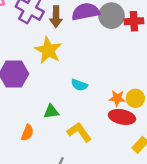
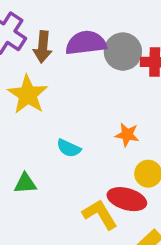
orange star: (117, 98) -> (127, 135), moved
yellow L-shape: (79, 132) -> (100, 214), moved

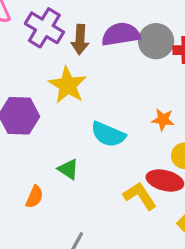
cyan semicircle: (69, 148) -> (108, 134), size x1.5
green triangle: (25, 183) -> (68, 169), turned 40

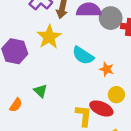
cyan semicircle: (108, 134) -> (83, 56), moved
yellow L-shape: (140, 196) -> (84, 116), turned 30

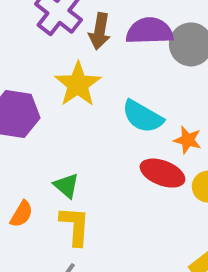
red ellipse: (101, 108) -> (162, 173), moved
yellow L-shape: (84, 116) -> (75, 226), moved

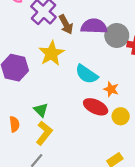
brown arrow: (100, 31) -> (66, 24), turned -42
orange semicircle: (21, 214) -> (14, 124), turned -42
yellow L-shape: (75, 226) -> (44, 133), turned 30

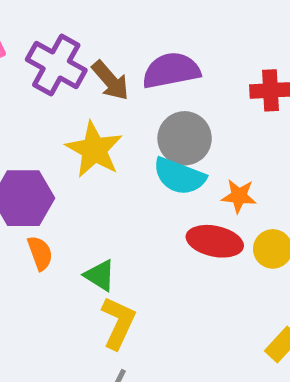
gray circle: (117, 35) -> (185, 138), moved
orange semicircle: (14, 124) -> (40, 253), moved

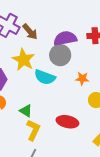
purple semicircle: (171, 70) -> (65, 38), moved
cyan semicircle: (179, 176) -> (45, 77), moved
red ellipse: (215, 241) -> (67, 122), moved

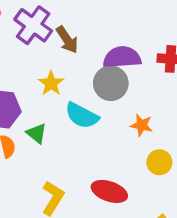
yellow star: (23, 60) -> (51, 83), size x0.7
green triangle: (26, 111) -> (37, 133), moved

